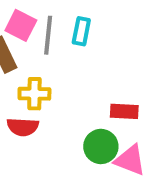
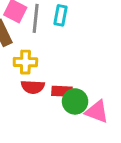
red rectangle: (124, 111) -> (62, 91), moved
red semicircle: (23, 127) -> (33, 87), moved

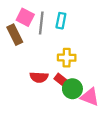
yellow cross: (25, 62) -> (67, 58), moved
red rectangle: (62, 91) -> (62, 81), turned 35

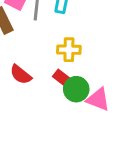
red semicircle: (39, 77) -> (21, 75), moved, turned 36

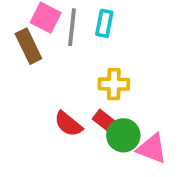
red semicircle: (21, 75) -> (68, 124), moved

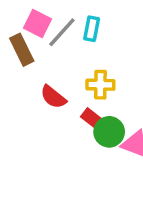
gray line: (72, 27) -> (62, 32), turned 36
red semicircle: (68, 124) -> (53, 97), moved

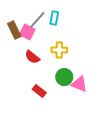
pink square: (37, 24) -> (27, 32), moved
red rectangle: (93, 120) -> (39, 91), moved

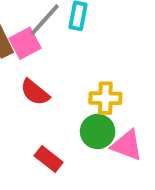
pink square: (27, 32) -> (25, 43), turned 35
yellow cross: (59, 50) -> (105, 98), moved

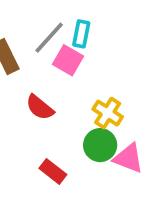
pink square: (25, 43) -> (68, 60), moved, turned -32
yellow cross: (105, 98) -> (108, 113), turned 32

